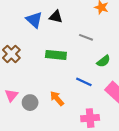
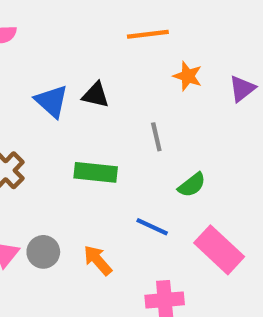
gray line: (86, 37) -> (156, 137), turned 56
gray circle: (30, 103) -> (43, 252), moved

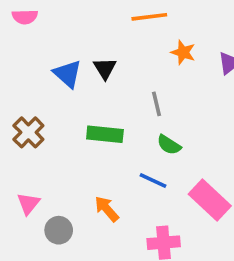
black triangle: (96, 95) -> (105, 68), turned 45
green semicircle: (192, 185) -> (169, 145), moved, turned 70
gray circle: (43, 252) -> (59, 230), moved

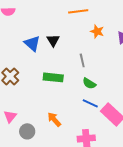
blue line: (153, 180) -> (90, 103), moved

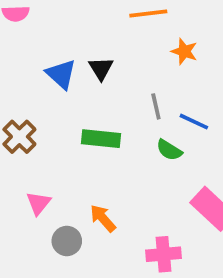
blue line: (90, 103) -> (194, 122), moved
pink triangle: (10, 116) -> (38, 203), moved
gray circle: (27, 131) -> (67, 241), moved

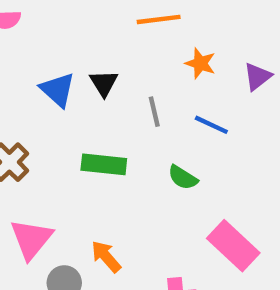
gray line: (156, 106) -> (154, 112), moved
blue line: (194, 122) -> (211, 125), moved
pink triangle: (38, 203) -> (31, 239), size x1.5

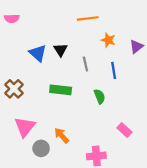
blue line: (211, 125) -> (114, 70), turned 56
green semicircle: (183, 178) -> (100, 96), turned -144
pink rectangle: (233, 246) -> (124, 130), size x0.6

